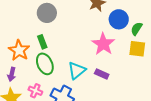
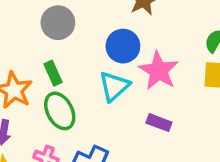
blue circle: (119, 19) -> (123, 46), moved
cyan triangle: (77, 71) -> (114, 86), moved

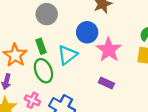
cyan triangle: (114, 86) -> (67, 55), moved

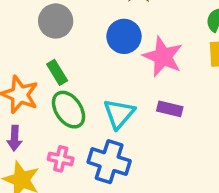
cyan triangle: (67, 55) -> (119, 114), moved

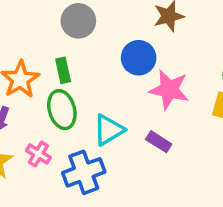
pink star: (163, 57) -> (169, 90), turned -30
blue cross: (109, 162) -> (84, 172), turned 33

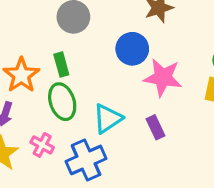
purple rectangle: (159, 142) -> (155, 127), turned 35

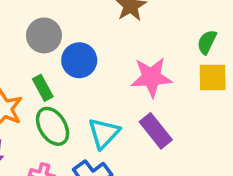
blue circle: (132, 49) -> (79, 60), moved
purple rectangle: (155, 127) -> (156, 131), size x1.4

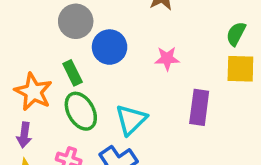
pink star: (151, 77) -> (167, 59), moved, size x0.6
purple rectangle: (156, 131) -> (199, 107), moved, turned 44

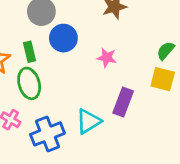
cyan triangle: (131, 120) -> (88, 121), moved

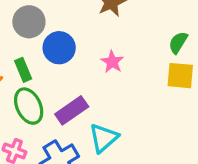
pink star: (107, 58) -> (112, 62), turned 30
purple rectangle: (123, 102) -> (72, 110), moved, turned 44

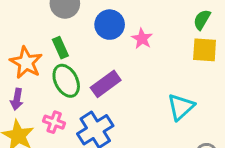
blue circle: (59, 48) -> (110, 25), moved
cyan triangle: (104, 138) -> (181, 107), moved

